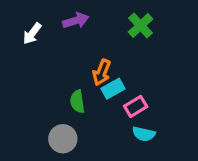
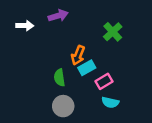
green cross: (140, 25) -> (113, 32), moved
white arrow: (32, 34) -> (25, 26), turned -126
gray circle: (63, 139) -> (63, 106), moved

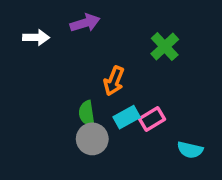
cyan rectangle: (87, 68) -> (127, 117), moved
cyan semicircle: (110, 102) -> (190, 150), moved
gray circle: (63, 106) -> (92, 139), moved

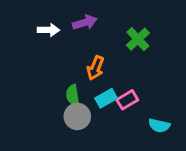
purple arrow: (85, 23) -> (85, 22), moved
white arrow: (36, 37) -> (48, 30), moved

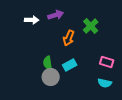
orange arrow: (95, 68) -> (69, 38), moved
pink rectangle: (127, 100) -> (107, 62), moved, turned 48

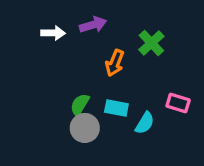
green semicircle: (48, 63) -> (80, 105), turned 40
cyan rectangle: (70, 65) -> (116, 108), turned 40
cyan semicircle: (105, 83) -> (145, 123), moved, turned -72

